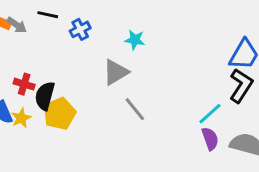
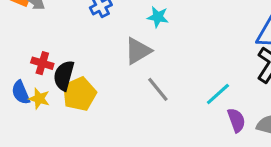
cyan line: (210, 114) -> (218, 94), moved
yellow star: (21, 118) -> (39, 99), turned -30

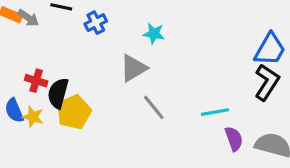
cyan line: (218, 94) -> (215, 112), turned 32

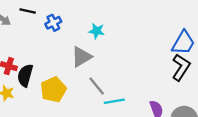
yellow pentagon: (74, 112) -> (53, 90), moved
cyan line: (215, 112) -> (114, 101), moved

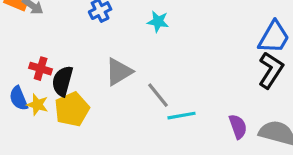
gray triangle: (81, 57) -> (119, 72), moved
yellow pentagon: (53, 90) -> (72, 109), moved

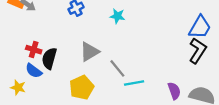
blue semicircle: (19, 98) -> (34, 71), moved, turned -30
yellow star: (37, 105) -> (18, 87), moved
yellow pentagon: (72, 109) -> (82, 87), moved

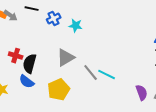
cyan star: (117, 16) -> (76, 26), moved
blue semicircle: (34, 71) -> (27, 82), moved
cyan line: (134, 83) -> (107, 75), moved, turned 36

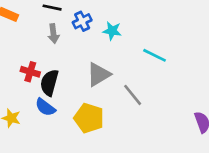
gray arrow: (11, 16) -> (53, 34), moved, turned 48
cyan line: (107, 75) -> (154, 55), moved
yellow pentagon: (59, 90) -> (89, 118), turned -30

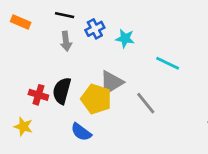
red cross: (30, 72) -> (38, 95), moved
blue semicircle: (45, 107) -> (81, 132), moved
yellow pentagon: (89, 118) -> (96, 99), moved

